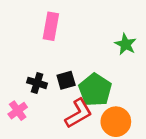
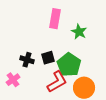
pink rectangle: (51, 26) -> (55, 19), moved
green star: (126, 44) -> (79, 32), moved

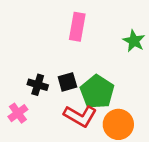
green star: (79, 32) -> (134, 41), moved
red L-shape: (57, 82) -> (80, 116), turned 60

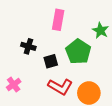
black cross: (38, 85) -> (28, 46), moved
green pentagon: (97, 92) -> (78, 52), moved

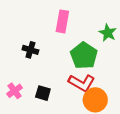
black square: (51, 61) -> (43, 93), moved, turned 32
red L-shape: (60, 87) -> (82, 83), moved

